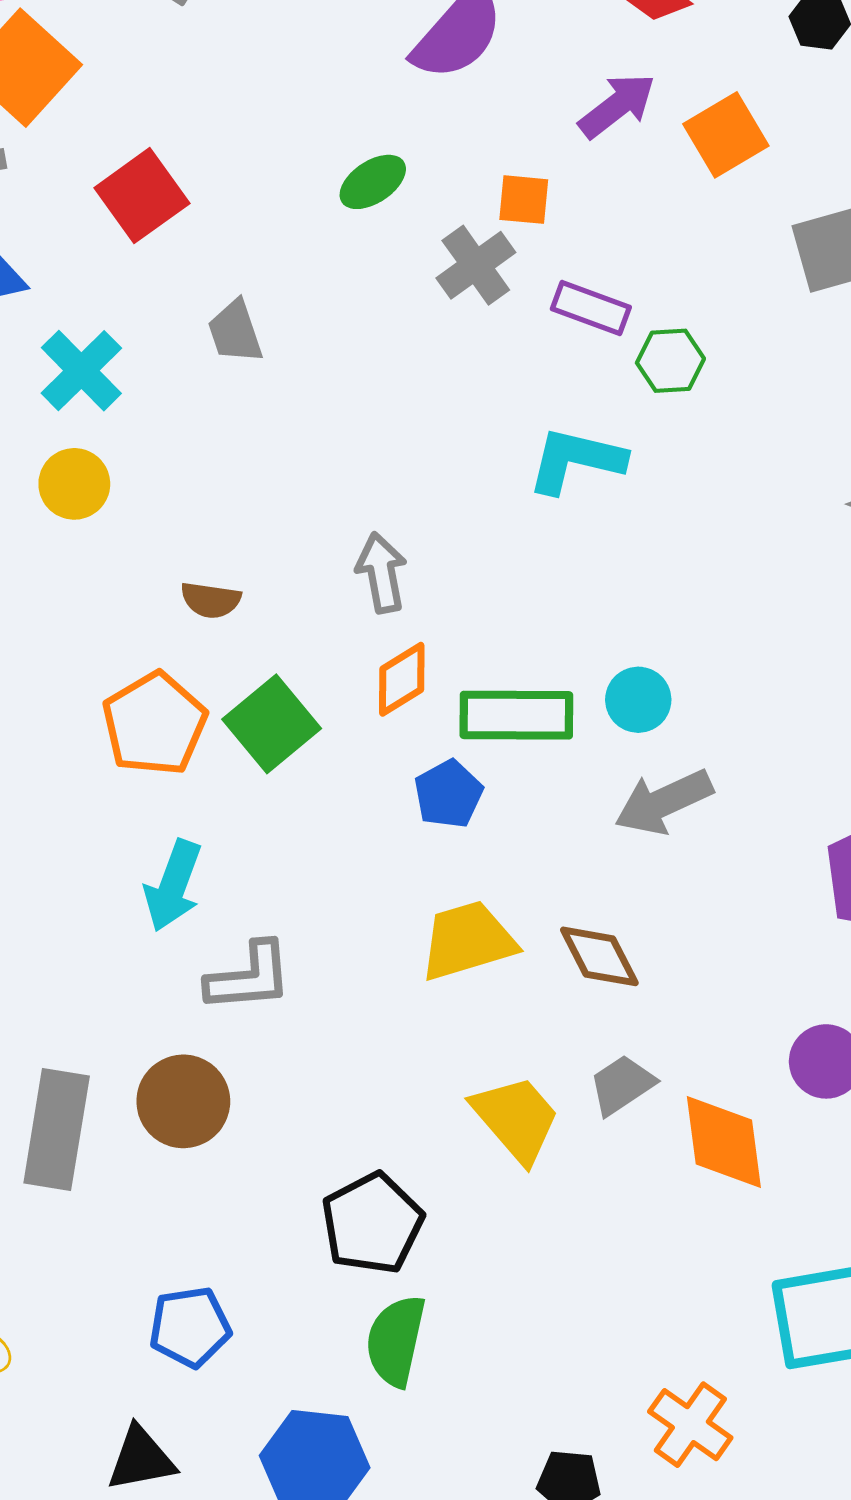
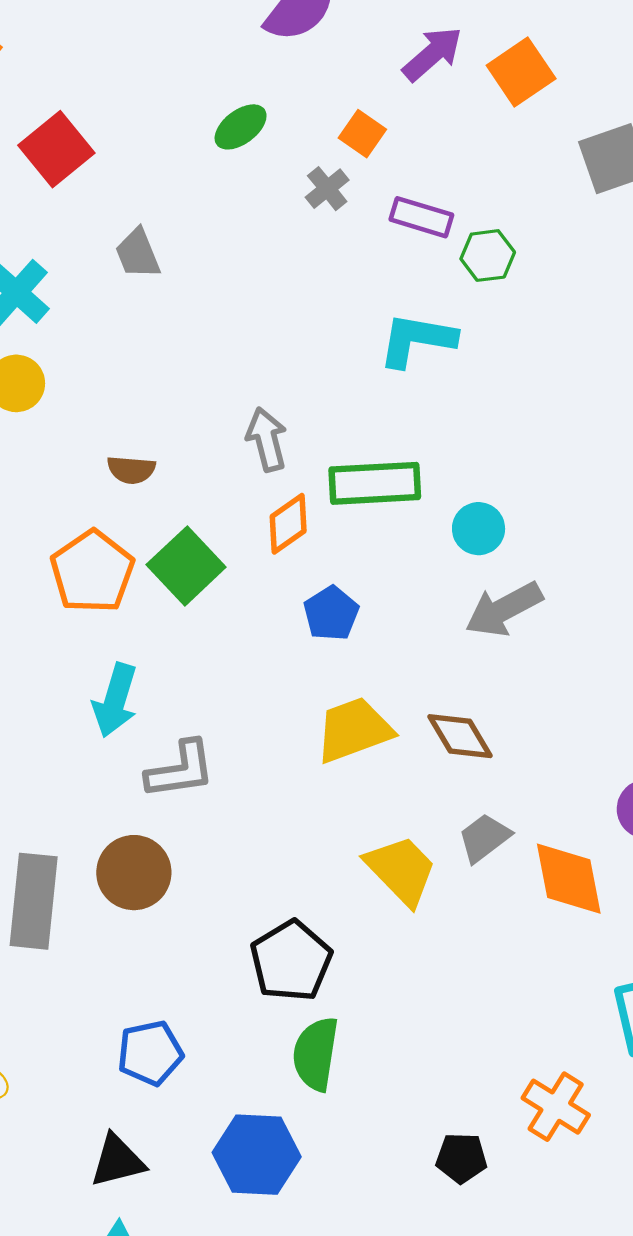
orange square: (524, 200) -> (362, 134), turned 33
gray cross: (476, 265) -> (327, 189), size x0.7
green rectangle: (516, 715) -> (375, 483), moved

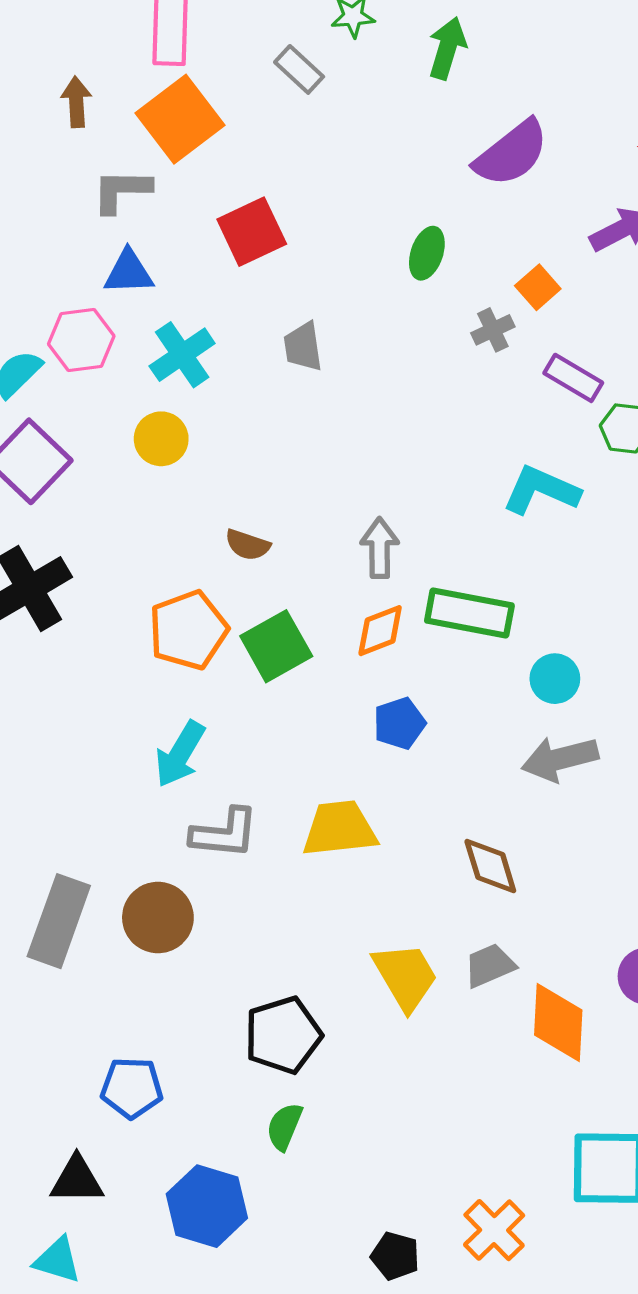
green ellipse: (241, 127) -> (427, 253), turned -48
yellow trapezoid: (354, 730) -> (340, 829), moved
green semicircle: (316, 1054) -> (284, 1126), size x0.7

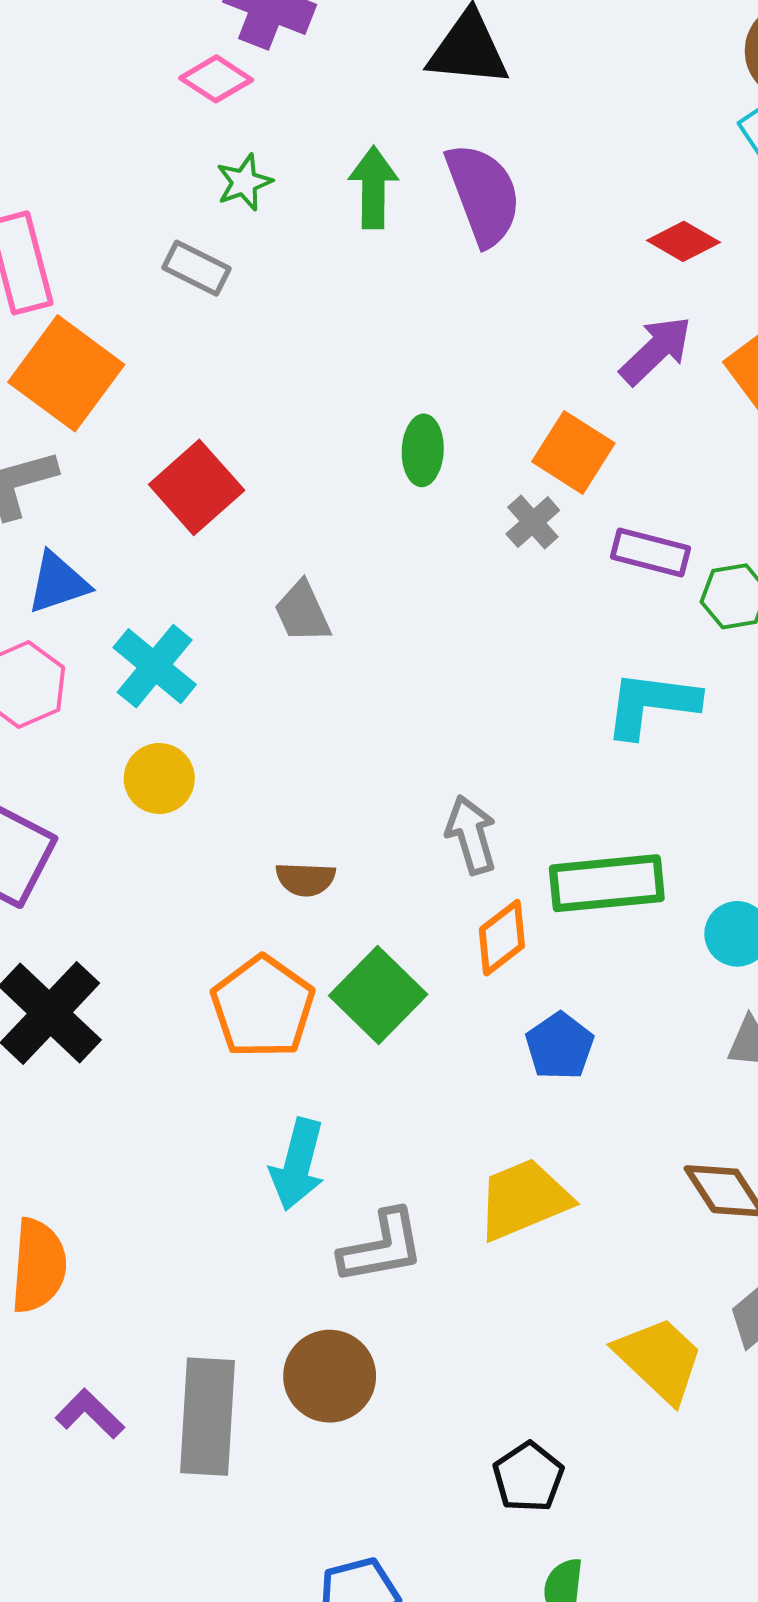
purple semicircle: (511, 153) -> (483, 194), moved, turned -56
orange square: (538, 287) -> (573, 452), size x1.4
black pentagon: (283, 1035) -> (528, 1477), size x0.7

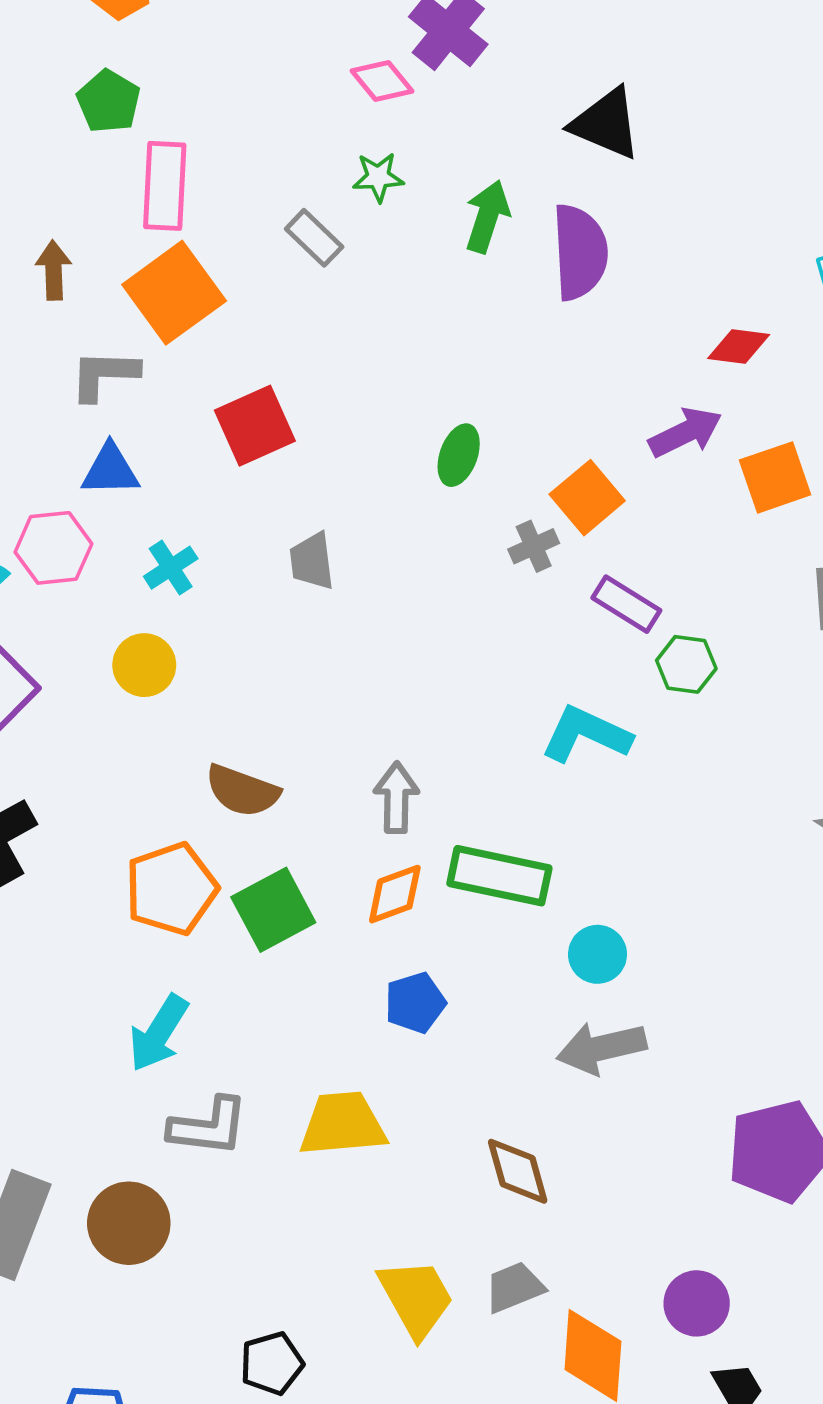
red diamond: (683, 241) -> (739, 346), turned -40
cyan cross: (155, 666) -> (171, 568), size x0.7
brown semicircle: (305, 879) -> (242, 791), size x1.4

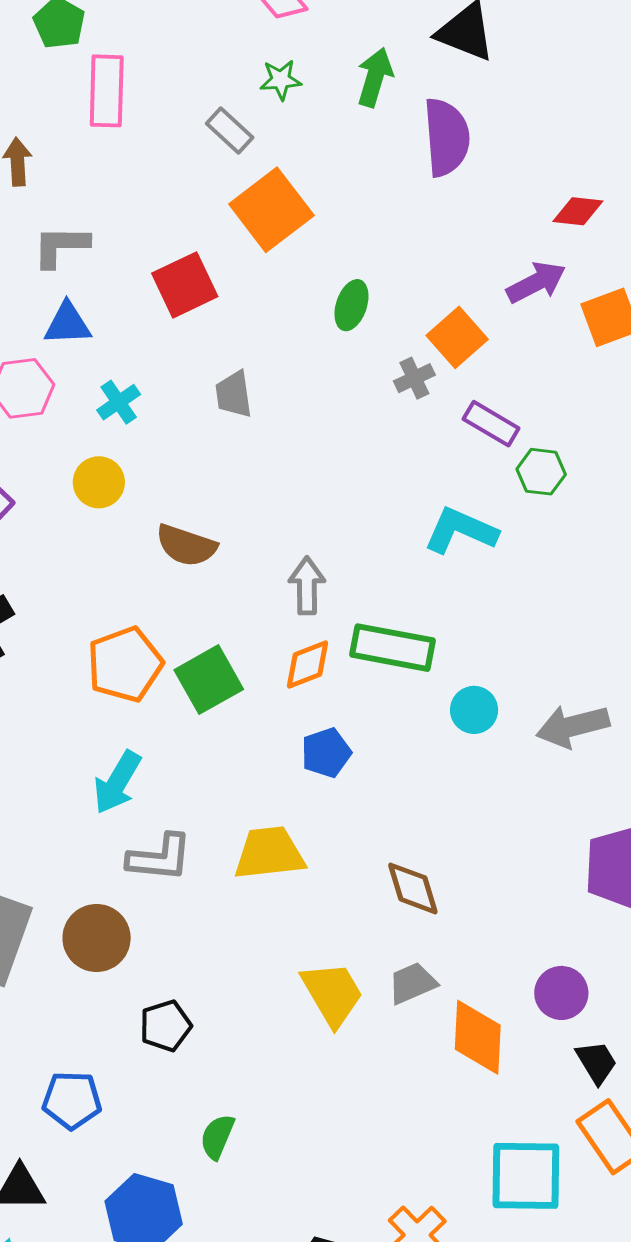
green arrow: (487, 217) -> (375, 77), moved
orange square: (174, 293) -> (271, 210), moved
brown semicircle: (242, 791) -> (186, 545), moved
gray arrow: (601, 1048) -> (573, 726), moved
black pentagon: (272, 1363) -> (166, 1026), moved

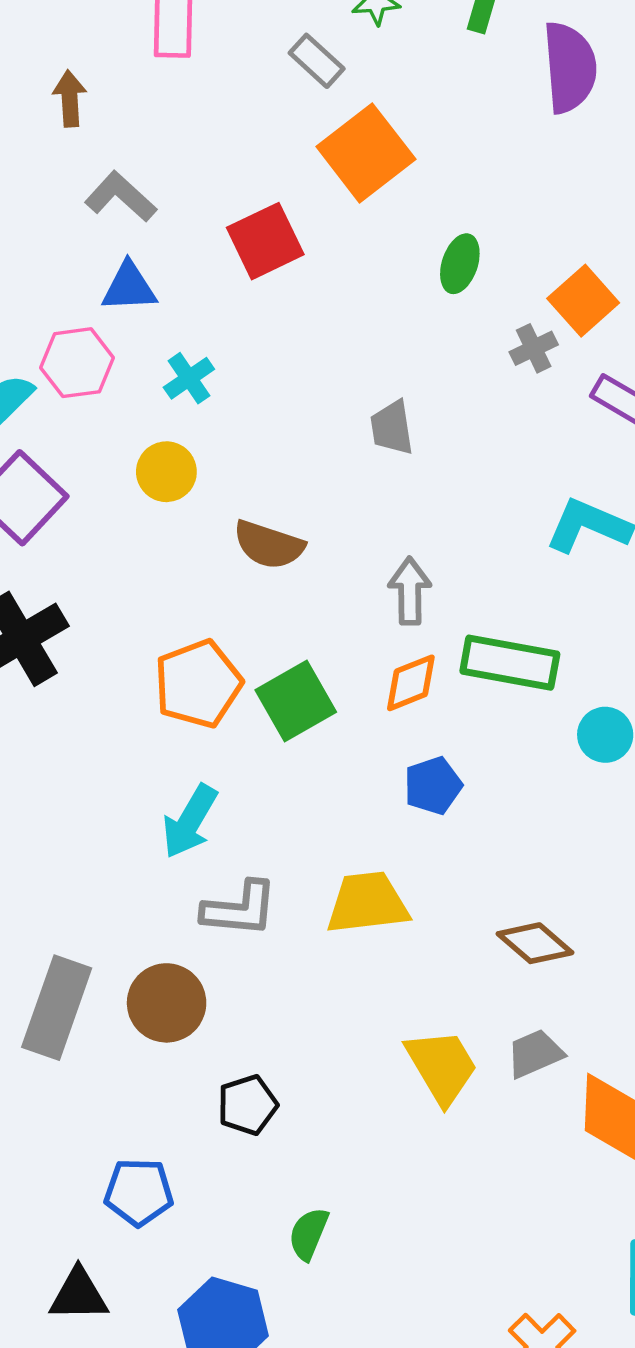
gray L-shape: (61, 246) -> (121, 197), turned 42
gray trapezoid: (234, 394) -> (392, 428), moved
brown diamond: (413, 888) -> (535, 943), turned -32

